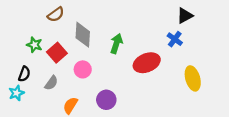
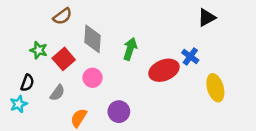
blue cross: (175, 39) -> (190, 56), moved

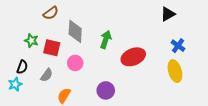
blue cross: (190, 56) -> (178, 46), moved
red square: (64, 59) -> (52, 48), turned -36
purple circle: (119, 112) -> (106, 90), moved

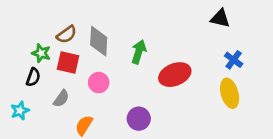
brown semicircle: (51, 13) -> (67, 34), moved
black triangle: (168, 14) -> (220, 18), turned 42
black semicircle: (22, 67) -> (33, 77), moved

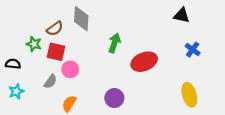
gray diamond: (99, 41) -> (81, 19), moved
black semicircle: (33, 77) -> (13, 64), moved, turned -104
pink circle: (99, 83) -> (70, 69), moved
yellow ellipse: (230, 93) -> (189, 95), moved

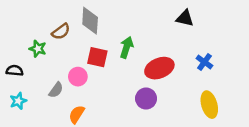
black triangle: (182, 15) -> (185, 18), moved
blue cross: (193, 50) -> (204, 62), moved
red square: (56, 52) -> (97, 57), moved
purple circle: (114, 98) -> (146, 99), moved

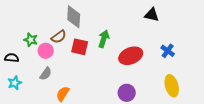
brown semicircle: (61, 32) -> (59, 37), moved
pink circle: (78, 77) -> (46, 51), moved
purple circle: (146, 99) -> (127, 93), moved

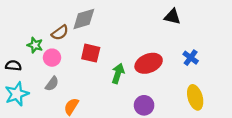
gray diamond: (74, 17) -> (84, 19), turned 70
brown semicircle: (59, 37) -> (60, 33), moved
green arrow: (104, 39) -> (118, 74), moved
cyan star: (15, 83) -> (17, 94), size x1.5

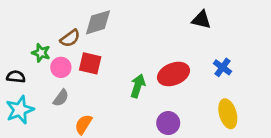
red square: (91, 53) -> (90, 63), moved

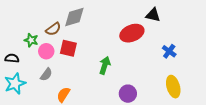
red ellipse: (174, 74) -> (132, 33), moved

